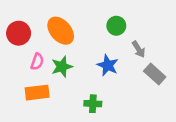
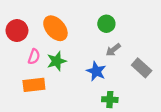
gray arrow: (139, 49) -> (113, 50), moved, turned 84
blue star: (108, 65) -> (96, 71), moved
green cross: (93, 104) -> (110, 100), moved

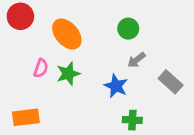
red circle: (17, 31) -> (20, 16), moved
orange rectangle: (34, 85) -> (26, 117), moved

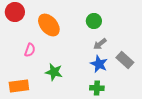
green star: (68, 74) -> (54, 72), moved, turned 30
blue star: (116, 86) -> (99, 64), moved

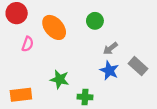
green circle: (94, 21) -> (95, 21), moved
pink semicircle: (30, 50) -> (28, 44), moved
green cross: (97, 88) -> (85, 97), moved

